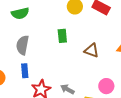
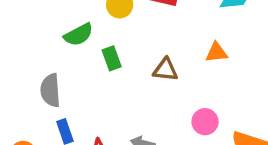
green semicircle: (20, 13) -> (79, 35), moved

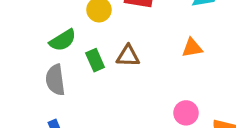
brown triangle: (166, 70) -> (128, 56), moved
gray semicircle: (50, 90) -> (55, 80), moved

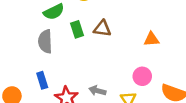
orange triangle: (192, 48) -> (151, 39), moved

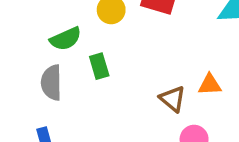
brown triangle: (102, 29) -> (173, 99), moved, turned 30

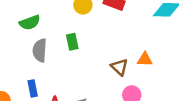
green semicircle: (66, 39) -> (30, 23), moved

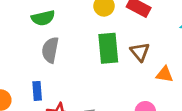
green rectangle: (72, 42) -> (108, 48), moved, size x1.6
brown triangle: (119, 67) -> (140, 52), moved

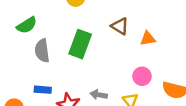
green rectangle: (108, 48) -> (80, 44), moved, turned 44
blue rectangle: (37, 91) -> (43, 90), turned -63

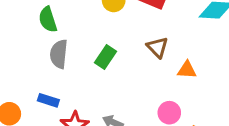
green semicircle: (27, 25) -> (48, 20), turned 90
green rectangle: (80, 44) -> (105, 57), size x0.7

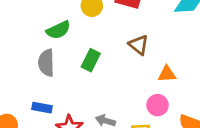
green semicircle: (48, 20) -> (58, 30), moved, turned -90
orange triangle: (187, 70) -> (167, 74), moved

